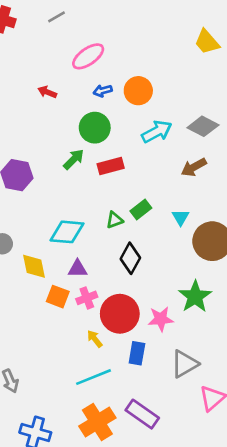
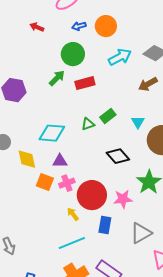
black diamond: (130, 258) -> (118, 156), moved, turned -70

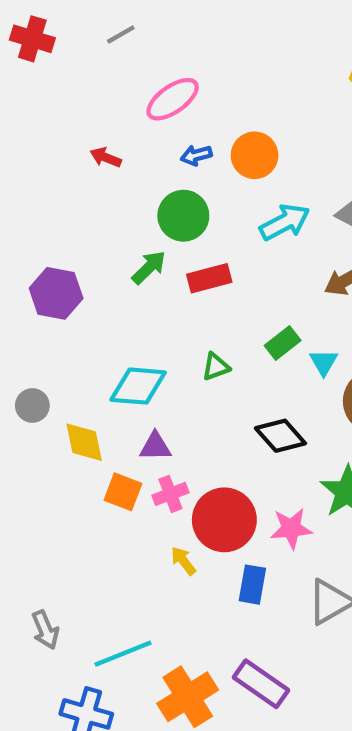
green rectangle: (108, 116) -> (283, 343), moved
cyan line: (72, 243) -> (123, 654), moved

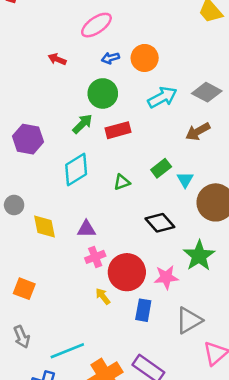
cyan diamond: (138, 386) -> (76, 170), moved, turned -36
orange square: (123, 492) -> (24, 289), moved

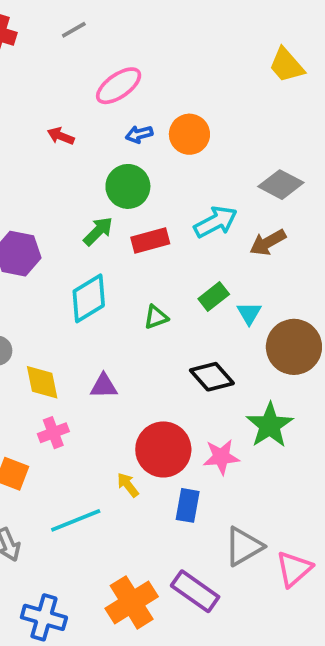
cyan arrow: (162, 97) -> (216, 222), moved
pink cross: (95, 257) -> (53, 433), moved
gray triangle: (189, 320) -> (244, 546), moved
cyan line: (67, 351) -> (76, 520), moved

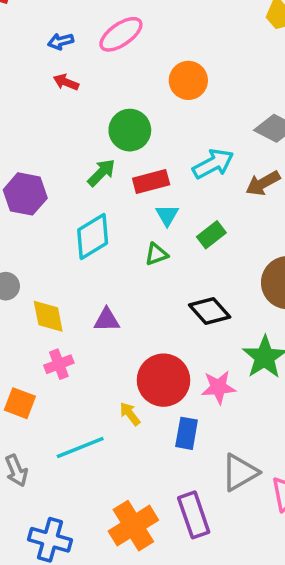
blue arrow: (139, 134) -> (61, 41), moved
cyan triangle: (249, 313) -> (167, 215), moved
purple rectangle: (195, 591) -> (194, 515), turned 36

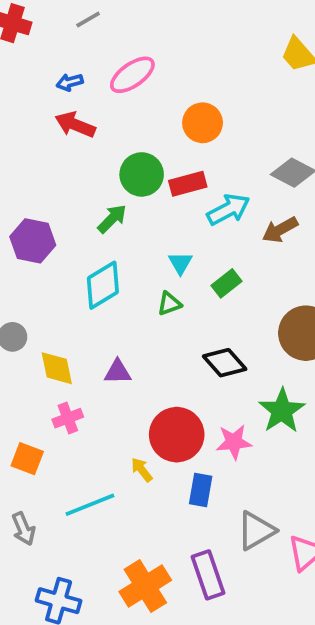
red arrow: (66, 82) -> (75, 125), size x1.5
red rectangle: (151, 182) -> (188, 184), moved

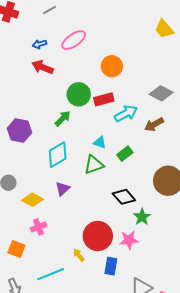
cyan triangle: (180, 263) -> (100, 143), turned -40
green triangle: (169, 304) -> (94, 165), size x1.5
yellow diamond: (57, 368) -> (33, 200), turned -50
purple triangle: (118, 372) -> (63, 189), moved, turned -42
green star: (282, 411) -> (142, 217), moved, size x0.7

